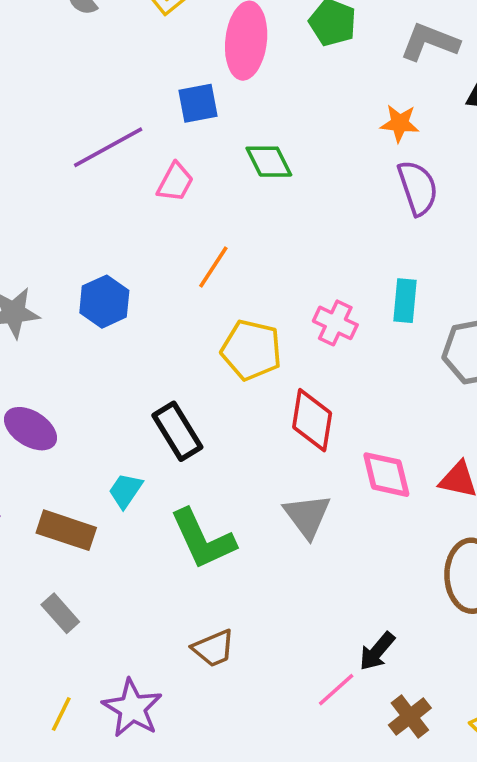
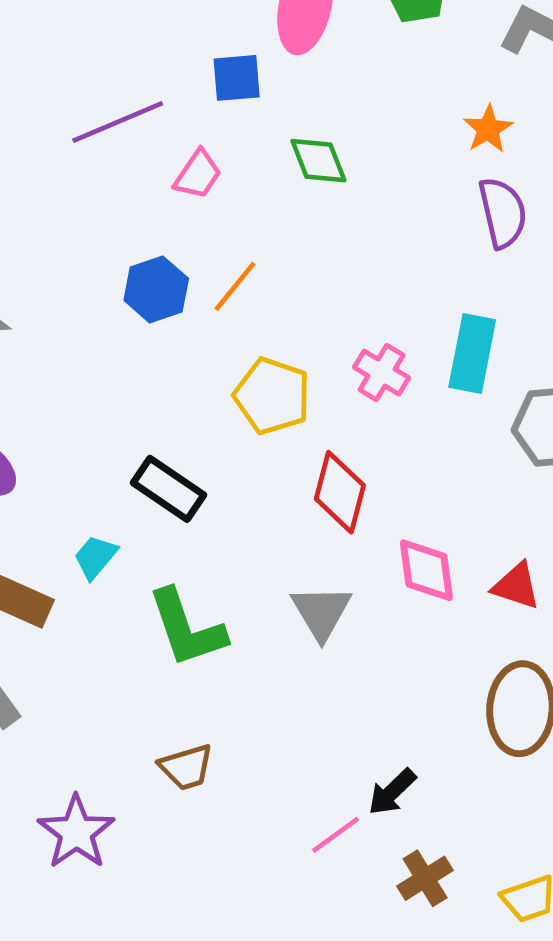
orange star: (400, 123) -> (488, 129), turned 30
cyan rectangle: (405, 301) -> (472, 353), size x1.4
blue hexagon: (104, 302) -> (156, 289), moved
black rectangle: (177, 431) -> (169, 489), turned -30

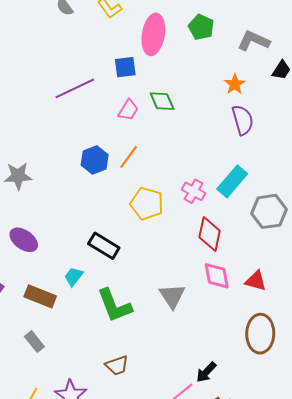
pink trapezoid: (198, 174) -> (128, 110), moved
cyan rectangle: (472, 353) -> (232, 181), turned 32
red diamond: (340, 492) -> (210, 234), moved

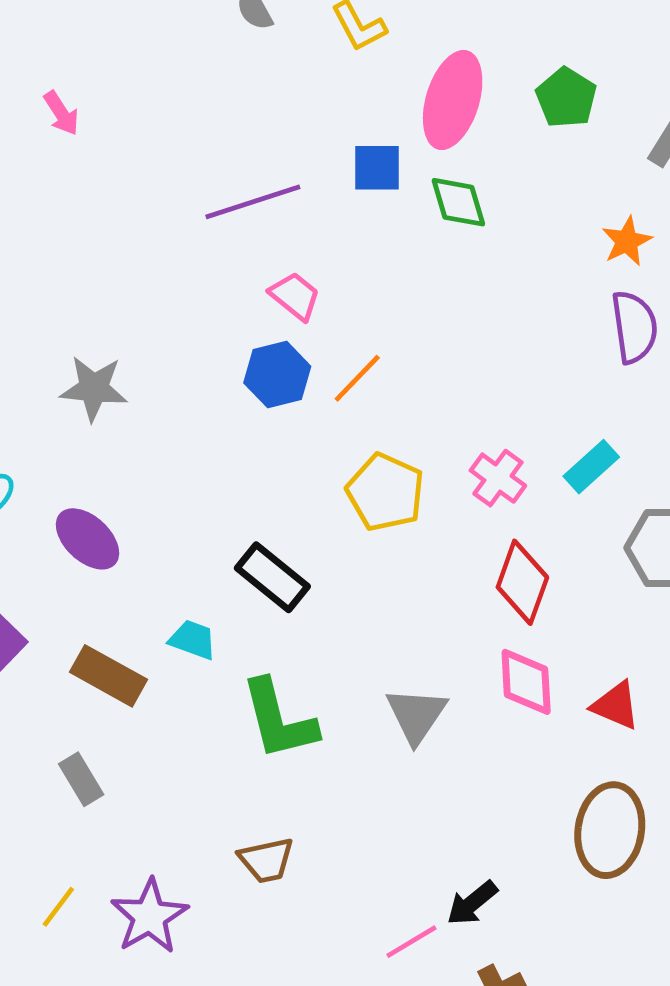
green diamond: (162, 101) -> (458, 202), moved
pink trapezoid: (128, 110) -> (295, 296), moved, turned -90
cyan rectangle: (232, 181) -> (591, 467), size x0.7
cyan trapezoid: (74, 277) -> (193, 640), turned 65

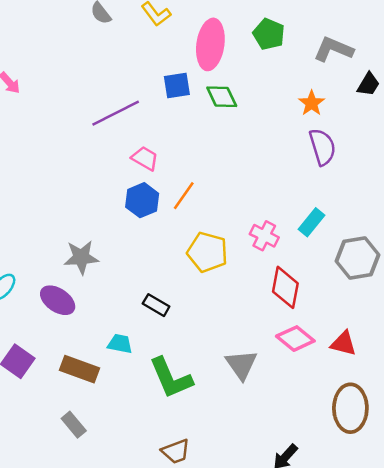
gray star: (94, 388) -> (81, 257), moved
black rectangle: (272, 577) -> (156, 305), size x0.7
pink diamond: (526, 682) -> (295, 339), turned -39

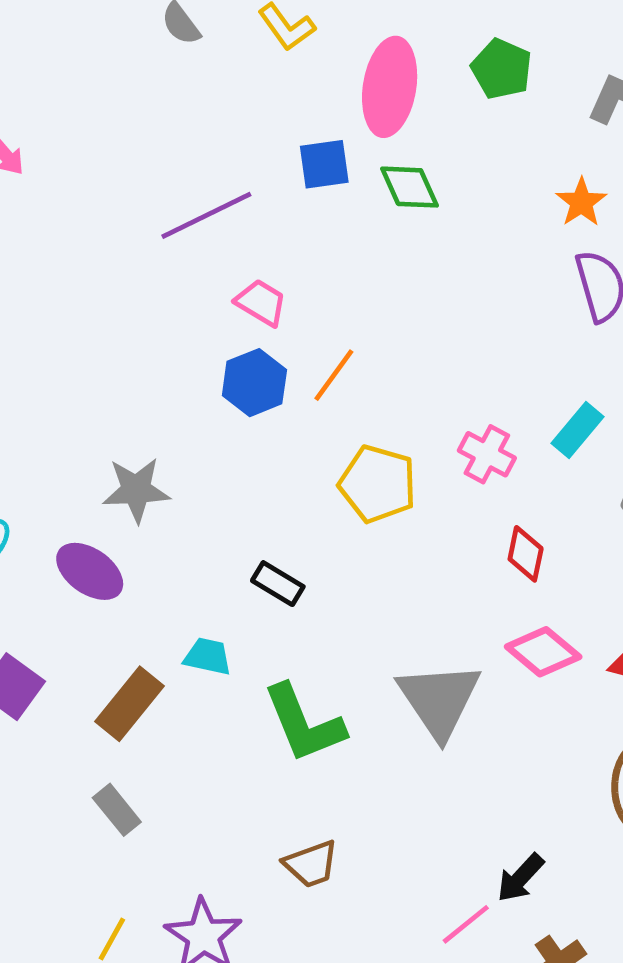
red diamond: (285, 287) -> (526, 554), size x0.7
gray triangle: (241, 365) -> (439, 700), size x1.4
brown rectangle: (80, 369) -> (130, 704), turned -72

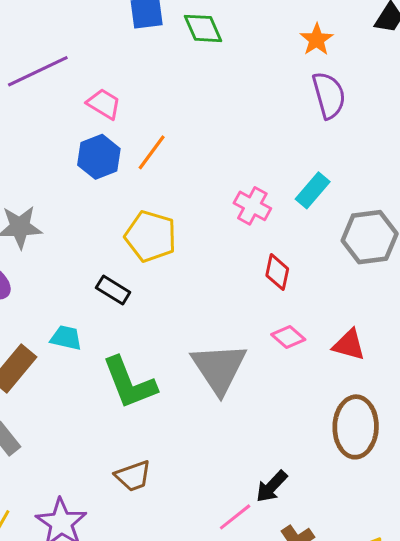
purple line: (206, 215) -> (38, 71), moved
yellow pentagon: (378, 484) -> (151, 236), moved
pink diamond: (543, 652) -> (288, 337), size x0.7

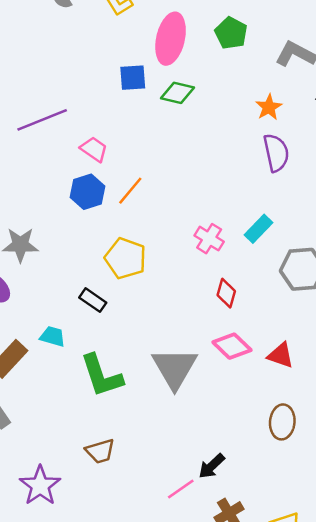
green diamond: (203, 28) -> (178, 93), turned -56
pink diamond: (288, 337) -> (232, 346), size x1.4
brown ellipse: (356, 427) -> (282, 422), size x0.7

